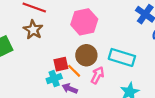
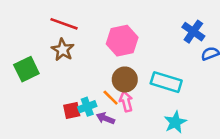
red square: (61, 64) -> (72, 111), moved
pink arrow: (97, 75) -> (126, 101), moved, turned -42

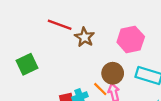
pink hexagon: (122, 41) -> (131, 39), moved
brown star: (63, 50) -> (84, 37), moved

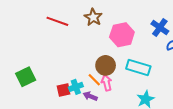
brown star: (84, 37) -> (93, 17), moved
green square: (27, 64) -> (26, 77), moved

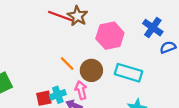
red line: (57, 21) -> (60, 16), moved
orange line: (94, 80) -> (67, 63), moved
pink arrow: (107, 83) -> (81, 90), moved

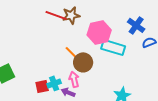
brown star: (78, 16) -> (71, 15), turned 30
orange line: (67, 63) -> (71, 52), moved
cyan rectangle: (128, 73) -> (113, 47), moved

